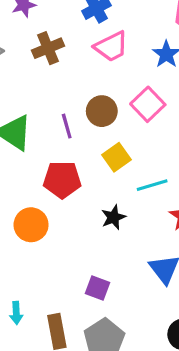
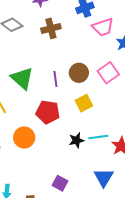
pink trapezoid: (111, 47) -> (103, 27), moved
cyan line: (152, 185) -> (98, 137), moved

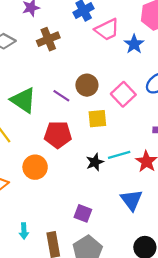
pink square: (108, 73) -> (123, 94), moved
purple line: (55, 79) -> (61, 96), turned -42
yellow square: (84, 103) -> (97, 119), turned 30

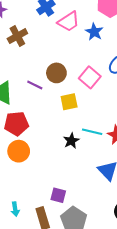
red pentagon: (58, 135) -> (16, 124), moved
cyan line: (119, 155) -> (92, 132), turned 36
purple square: (83, 213) -> (58, 195), moved

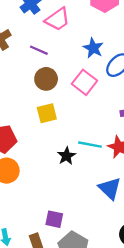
blue star: (94, 32) -> (93, 48), moved
purple line: (35, 85) -> (39, 50), moved
yellow square: (69, 102) -> (47, 113), moved

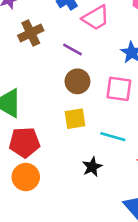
pink square: (84, 82) -> (119, 89), turned -35
cyan line: (90, 145) -> (113, 137), moved

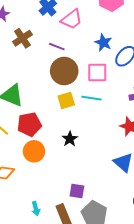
brown circle: (77, 81) -> (64, 71), size x1.4
cyan line: (113, 137) -> (92, 98), moved
black star: (92, 167) -> (70, 139), moved

